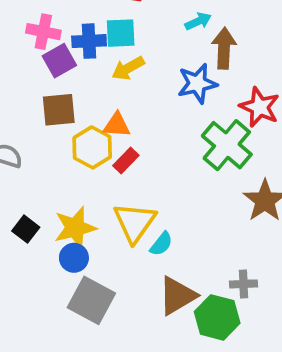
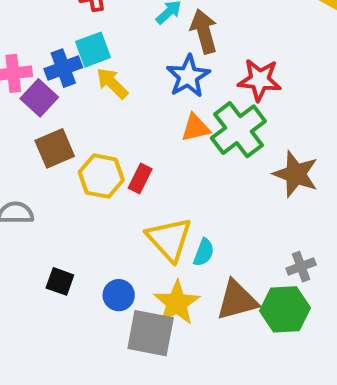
yellow arrow: (128, 68) -> (112, 83), turned 92
orange triangle: (117, 125) -> (196, 128), moved
green cross: (227, 145) -> (238, 130), turned 30
yellow star: (75, 228) -> (177, 303), moved
brown triangle: (177, 296) -> (237, 300), turned 33

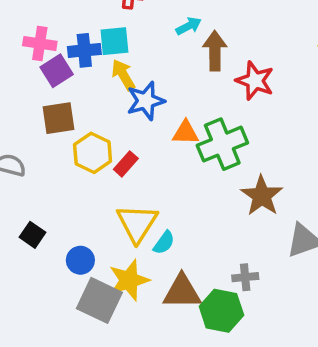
blue star: (188, 76) -> (146, 101), moved
red star: (260, 80) -> (255, 81), moved

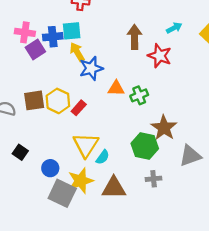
cyan arrow: (189, 26) -> (174, 28), moved
brown square: (58, 118) -> (34, 100), moved
green cross: (222, 144) -> (139, 95), size x0.6
green hexagon: (221, 311) -> (145, 146), moved

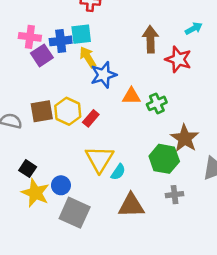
yellow star: (81, 181) -> (35, 193), moved, turned -30

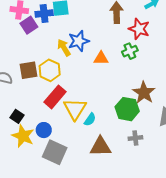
yellow arrow: (88, 57) -> (64, 48), moved
green cross: (157, 103) -> (130, 51), moved
red rectangle: (91, 118) -> (55, 97), moved, size x1.6

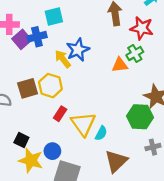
blue cross: (44, 14) -> (37, 37), moved
orange triangle: (101, 58) -> (120, 65), moved
red rectangle: (55, 97) -> (60, 114), size x0.6
brown triangle: (100, 147) -> (116, 161), turned -35

